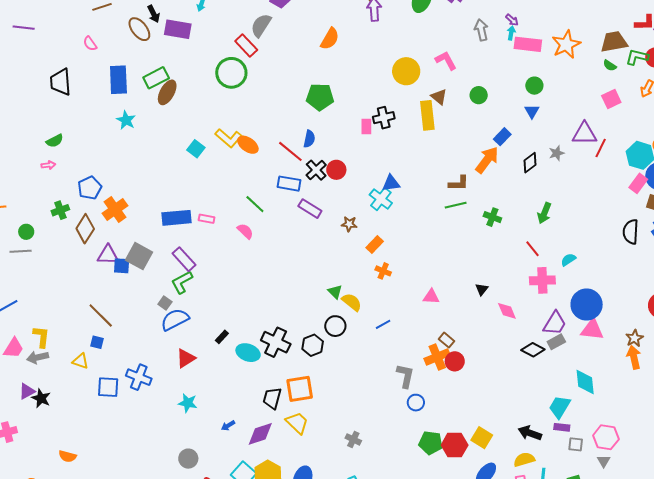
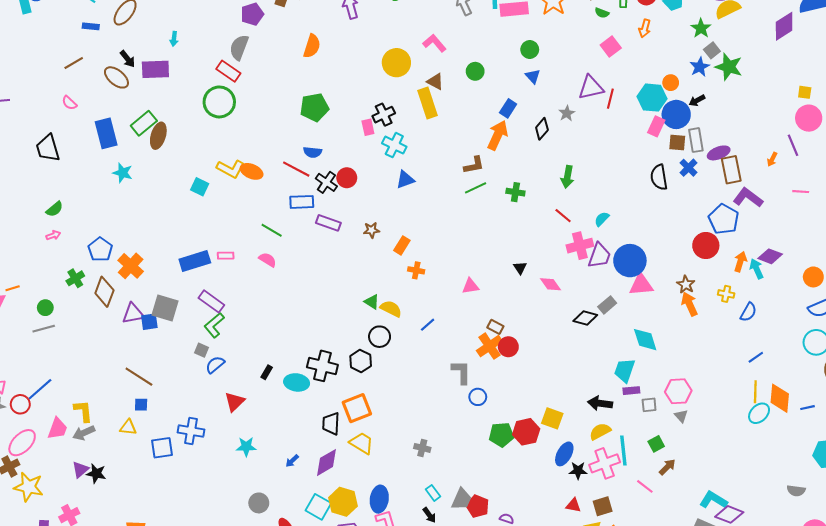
blue semicircle: (309, 139) -> (313, 152), turned 96
cyan cross: (381, 199) -> (394, 145), moved
blue semicircle: (175, 319) -> (215, 365), size x0.7
purple trapezoid: (555, 323) -> (599, 256), moved

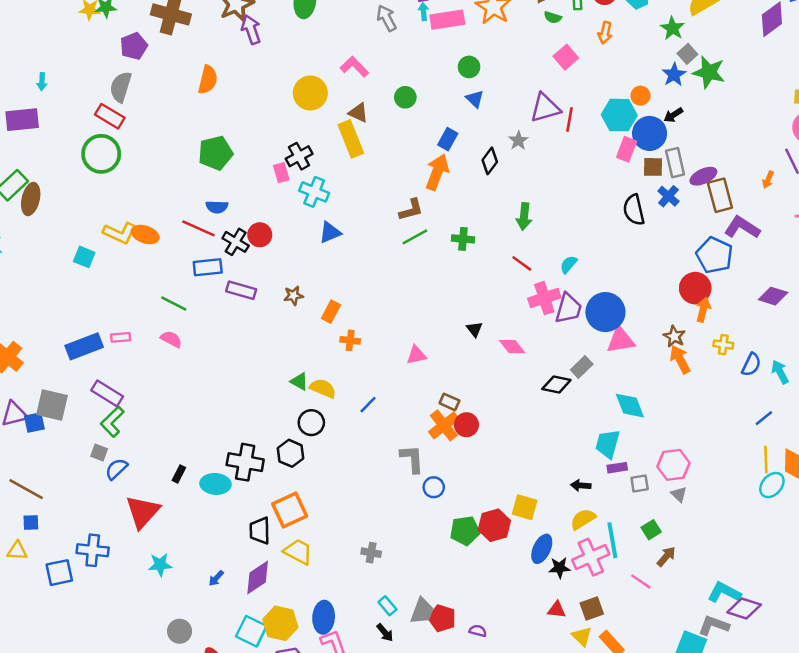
orange arrow: (740, 262) -> (703, 310), moved
cyan arrow: (756, 269) -> (780, 372), moved
red triangle: (235, 402) -> (143, 512), size x1.4
black arrow: (600, 403) -> (581, 485), size x0.7

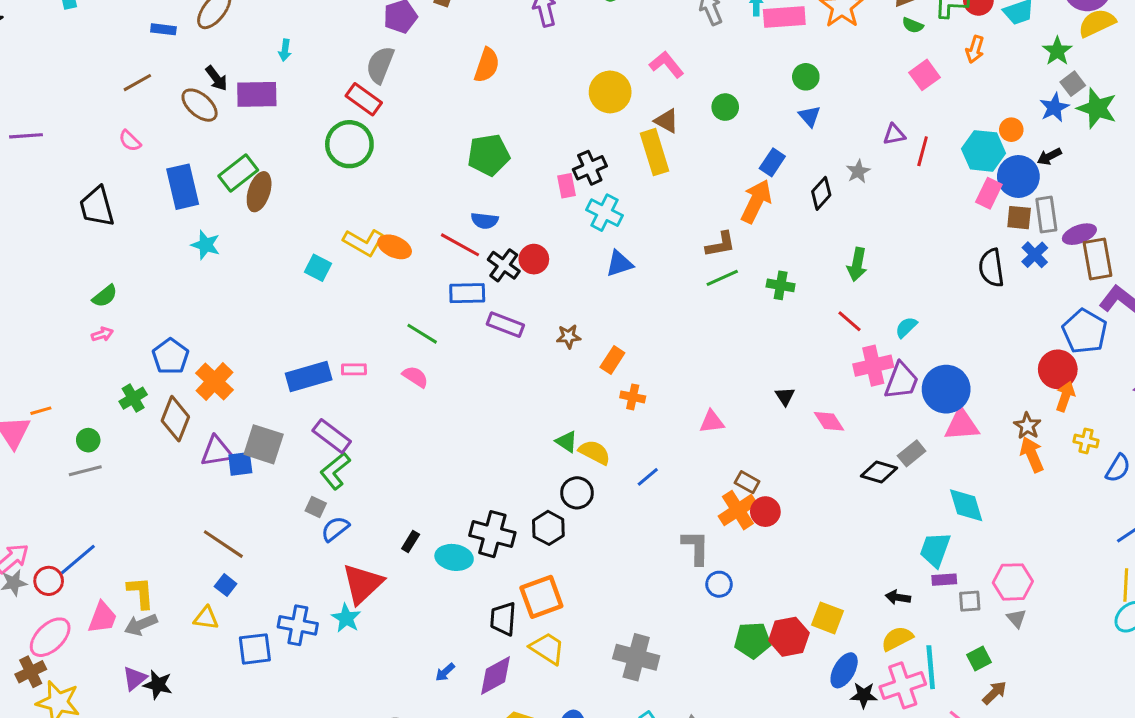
purple triangle: (545, 108) -> (894, 134), size x0.6
blue square: (31, 522) -> (226, 585), turned 35
gray cross: (371, 553) -> (636, 657), size x1.8
cyan star: (160, 565) -> (346, 618), moved, turned 30

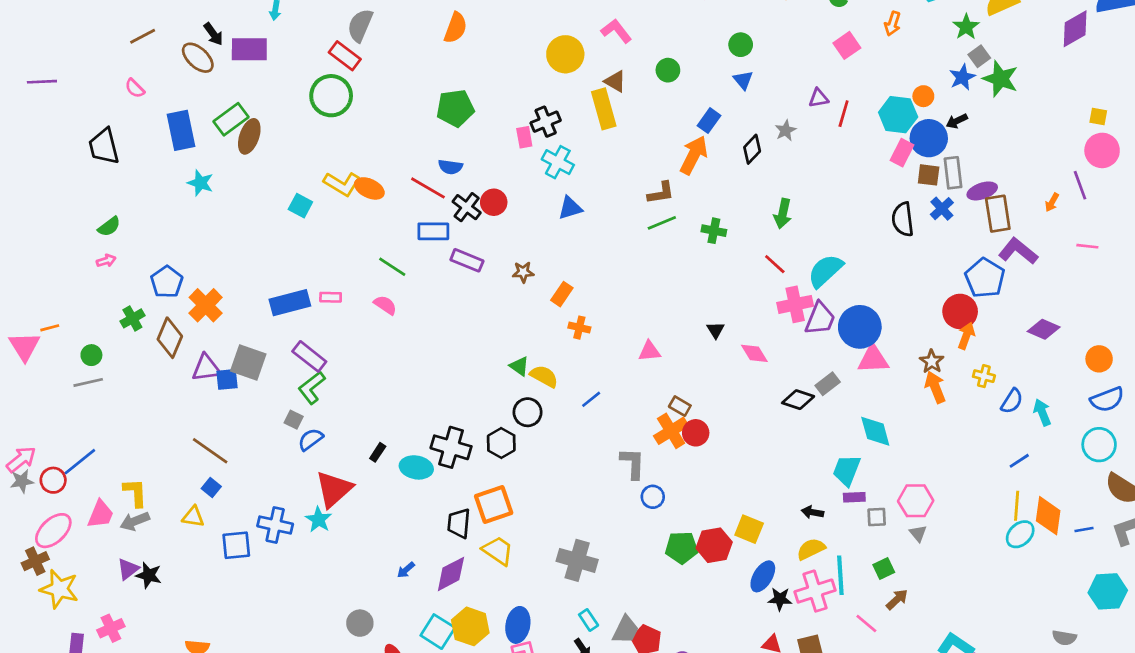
cyan semicircle: (906, 327) -> (825, 271), size x1.8

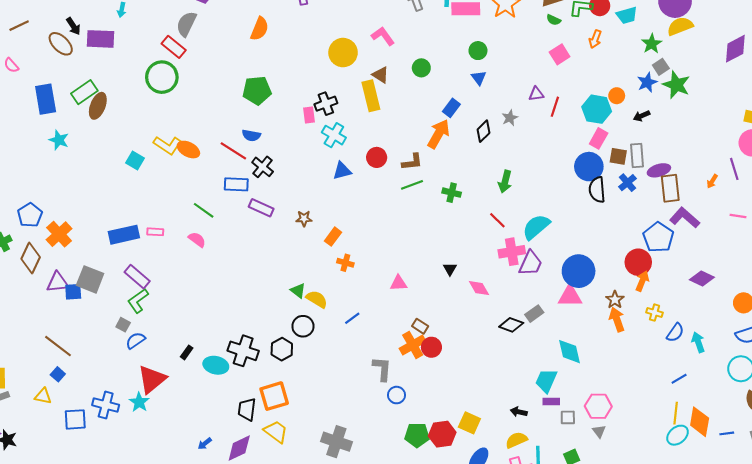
blue circle: (929, 138) -> (589, 167), moved
red circle: (494, 202) -> (377, 157), moved
blue circle: (860, 327) -> (579, 271), moved

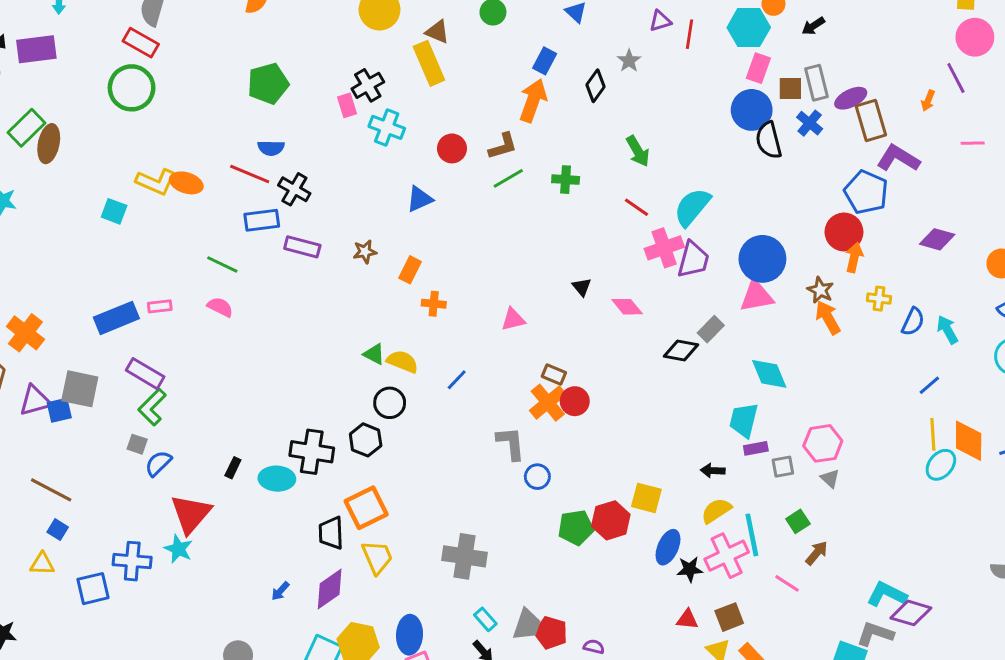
blue triangle: (342, 171) -> (420, 199), moved
green arrow: (505, 182) -> (638, 151), turned -35
yellow trapezoid: (276, 432) -> (377, 557), turned 40

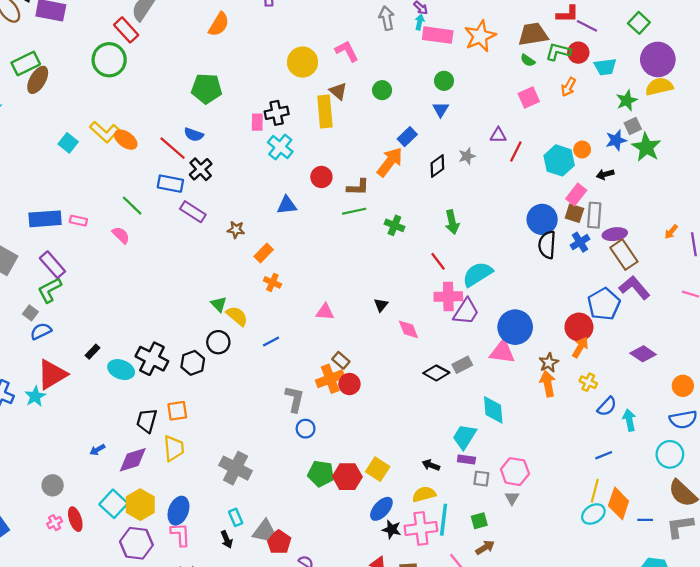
pink rectangle: (758, 68) -> (576, 194), moved
orange arrow: (928, 101) -> (671, 232), moved
brown rectangle: (871, 121) -> (624, 255), turned -36
orange square: (366, 508) -> (177, 411), size x0.7

